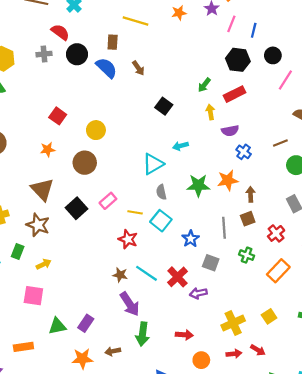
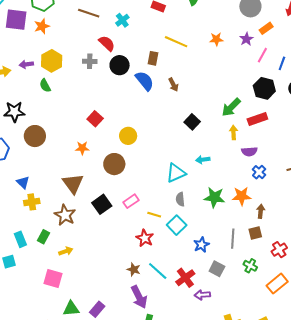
green arrow: (204, 85) -> (231, 107), size x1.5

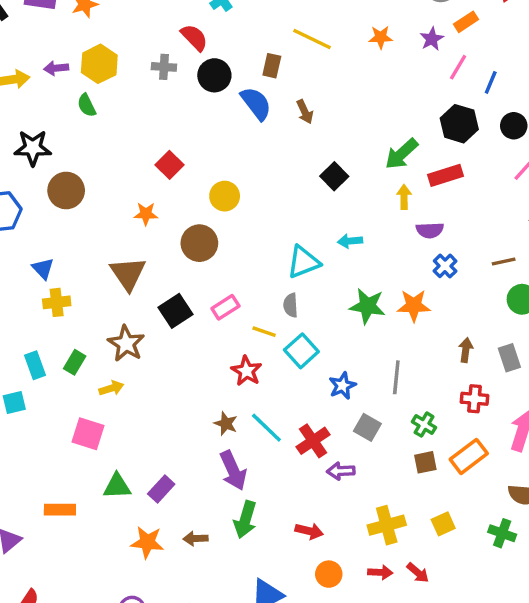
gray semicircle: (180, 199) -> (291, 305), moved
brown arrow: (261, 211) -> (466, 350), moved
brown star: (65, 215) -> (126, 344), moved
brown square: (255, 233) -> (425, 462), moved
red cross: (279, 250) -> (475, 399), turned 35

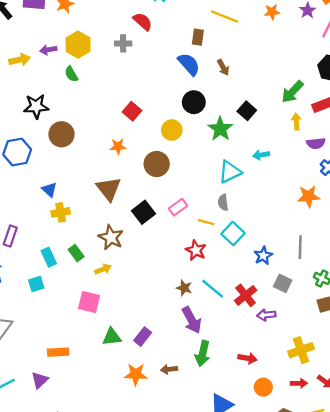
black circle: (214, 75) -> (194, 102), moved
green star: (367, 306) -> (220, 129), moved, turned 30
green rectangle: (75, 362) -> (76, 253), turned -63
orange rectangle: (60, 510) -> (58, 352), moved

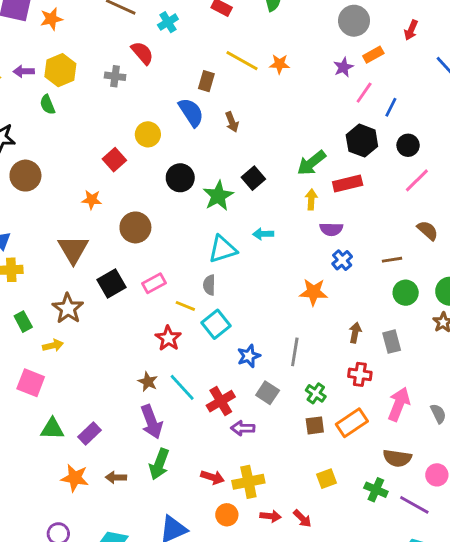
orange star: (272, 12) -> (280, 64), moved
black circle: (194, 102) -> (180, 178), moved
yellow circle: (172, 130) -> (148, 134), moved
yellow cross: (301, 350) -> (248, 482), moved

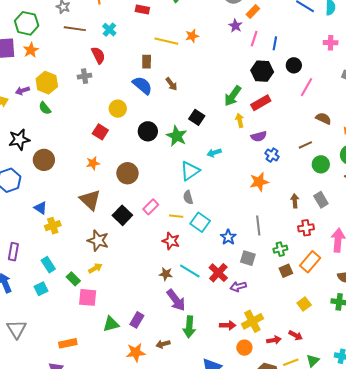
red semicircle: (142, 53) -> (98, 55), turned 30
green rectangle: (23, 322) -> (73, 279), moved
green cross: (316, 393) -> (280, 249), turned -32

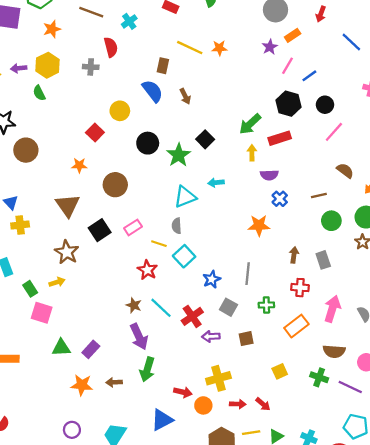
blue line: (275, 43) -> (309, 76), turned 32
orange star: (31, 50) -> (52, 29), moved
brown square: (286, 271) -> (246, 339), moved
red arrow: (228, 325) -> (183, 392), moved

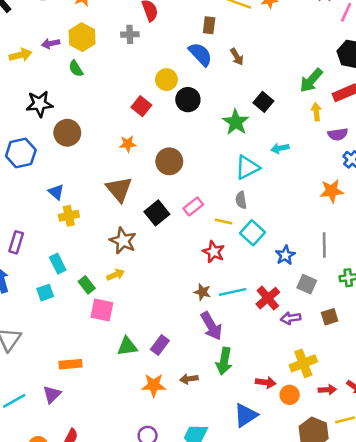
black circle: (148, 143) -> (188, 100), moved
cyan line: (161, 308) -> (233, 292), turned -50

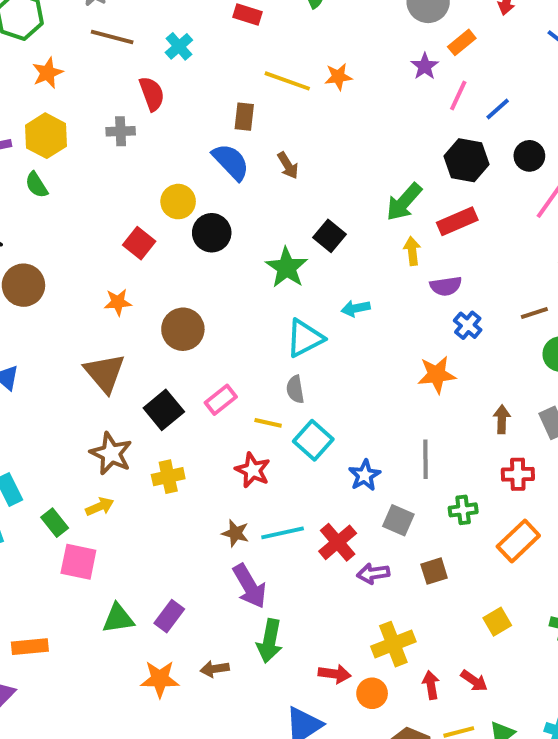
yellow cross: (69, 216) -> (168, 477), moved
red arrow: (327, 390) -> (431, 685), turned -96

